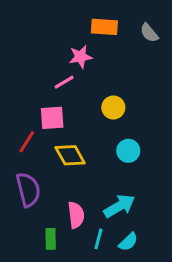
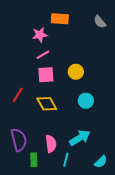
orange rectangle: (104, 27) -> (60, 19), moved
pink star: (81, 57) -> (40, 35), moved
pink square: (52, 118) -> (46, 75), moved
purple semicircle: (28, 190) -> (19, 140), moved
cyan semicircle: (128, 242) -> (101, 162), moved

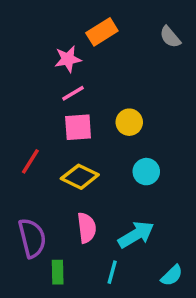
orange rectangle: (60, 19) -> (102, 32), turned -36
yellow diamond: (47, 104) -> (80, 177), turned -35
pink semicircle: (51, 144) -> (87, 228), moved

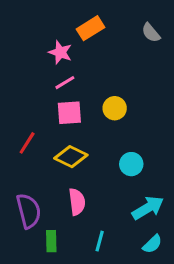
pink star: (68, 59) -> (60, 52), turned 30
cyan circle: (146, 172) -> (131, 164), moved
cyan arrow: (136, 235) -> (148, 208), moved

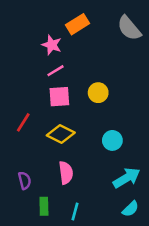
gray semicircle: (151, 33) -> (129, 28), size x1.5
purple semicircle: (29, 211) -> (25, 180), size x0.6
cyan line: (100, 241) -> (75, 211), moved

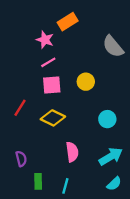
gray semicircle: (129, 28) -> (113, 46), moved
cyan circle: (112, 140) -> (107, 119), moved
pink semicircle: (66, 173) -> (72, 152), moved

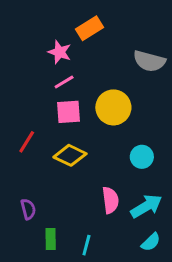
gray semicircle: (113, 46) -> (149, 61), turned -35
yellow circle: (86, 82) -> (113, 107), size x1.5
pink semicircle: (72, 152) -> (110, 200), moved

